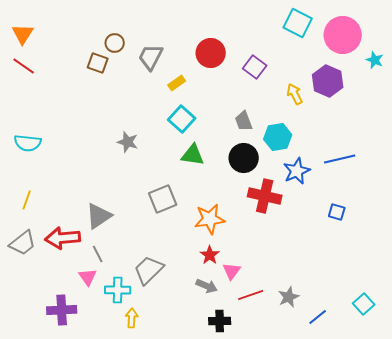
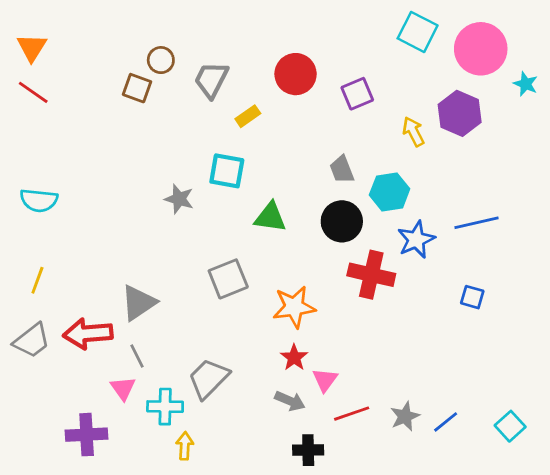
purple square: (255, 67) -> (357, 94), turned 30
cyan square: (182, 119) -> (227, 171), moved, turned -32
blue line: (318, 317) -> (446, 422), moved

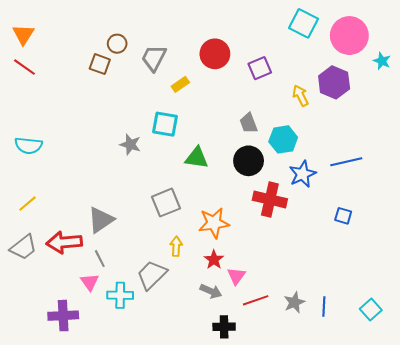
yellow line: (37, 280) -> (27, 204), turned 30
blue line: (446, 422) -> (324, 306), turned -48
yellow arrow: (185, 446) -> (176, 246), moved

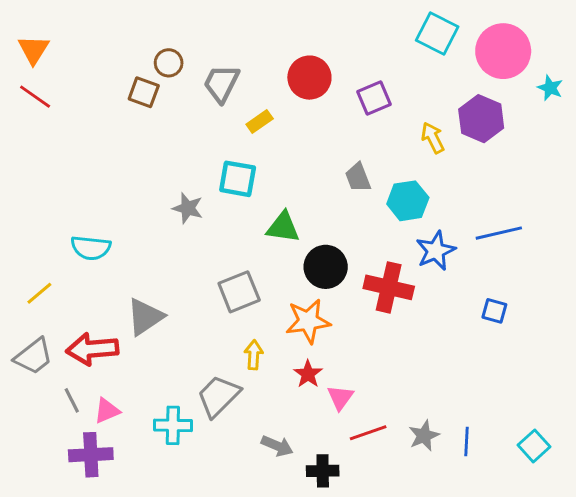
cyan semicircle: (29, 146) -> (91, 248), moved
black circle: (249, 161) -> (326, 267), moved
gray line: (100, 259) -> (72, 400), moved
pink triangle: (90, 282) -> (107, 411), moved, turned 42
gray arrow: (211, 291) -> (277, 446), moved

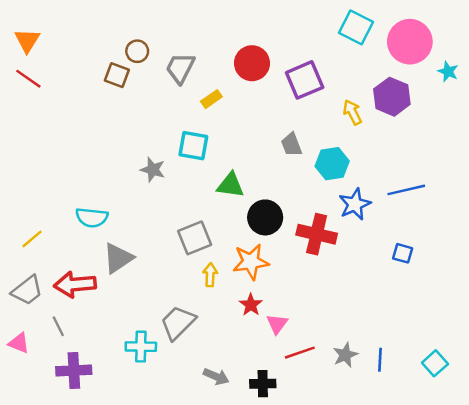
purple square: (374, 98) -> (305, 80), size x1.4
cyan semicircle: (91, 248) -> (92, 217), moved
yellow arrow: (254, 355) -> (210, 275), moved
pink triangle: (107, 411) -> (19, 343), moved, turned 45
gray arrow: (277, 446) -> (216, 376), moved

